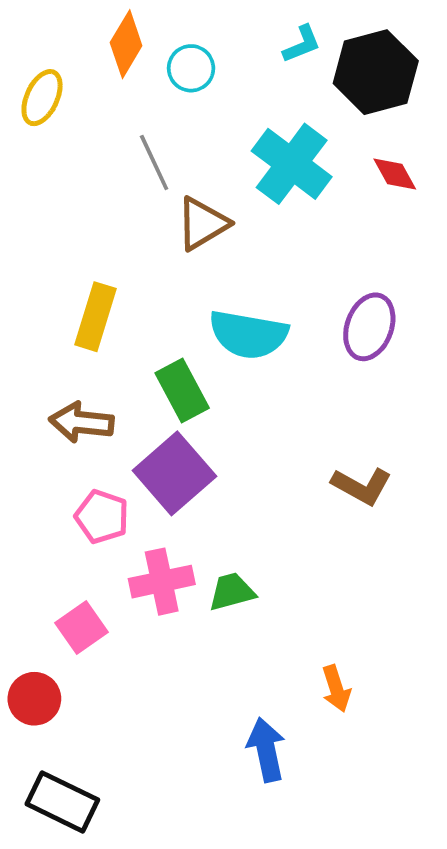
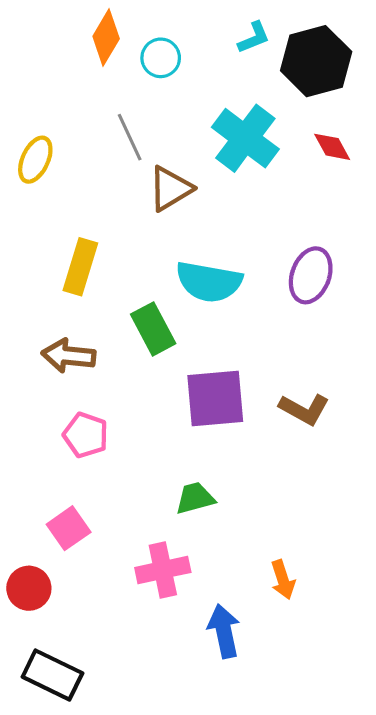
yellow ellipse: (42, 98) -> (35, 160), moved
purple square: (174, 473) -> (215, 399), moved, turned 36
pink cross: (162, 582) -> (163, 570), moved

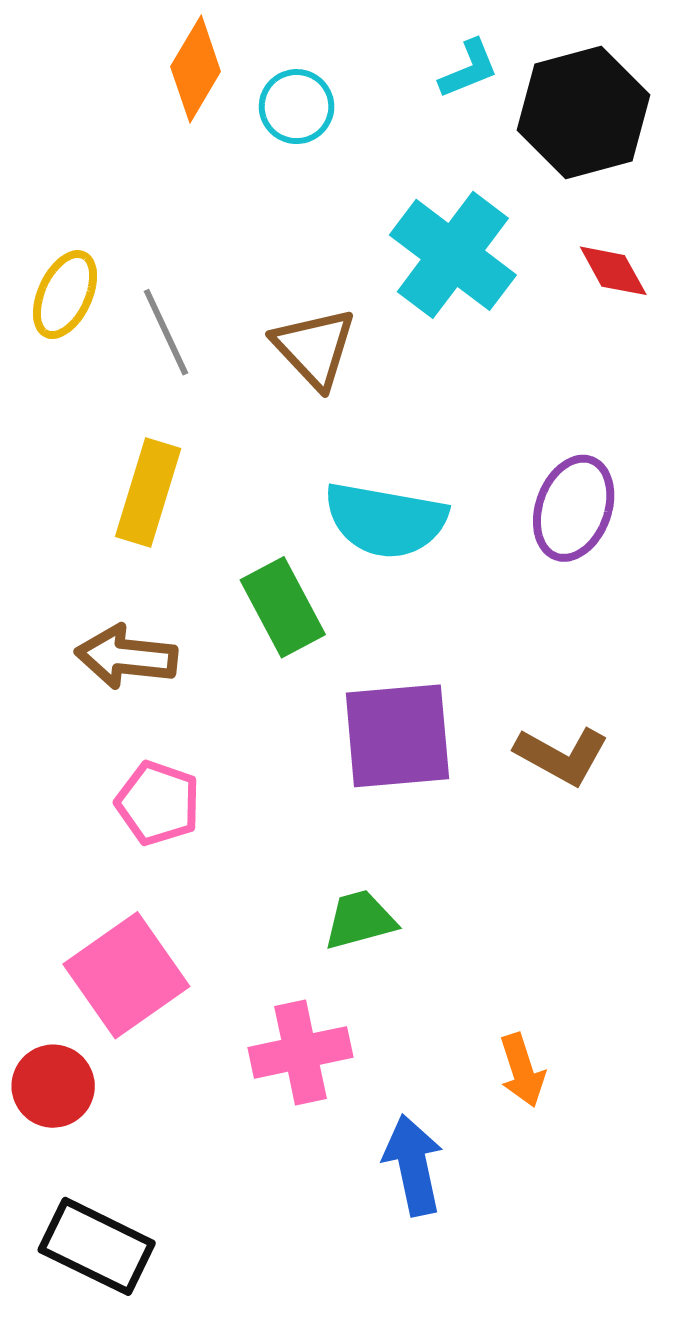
gray line: (130, 137) -> (166, 332), moved
brown triangle: (170, 189) -> (314, 348), turned -42
pink square: (69, 528) -> (126, 975), size x1.5

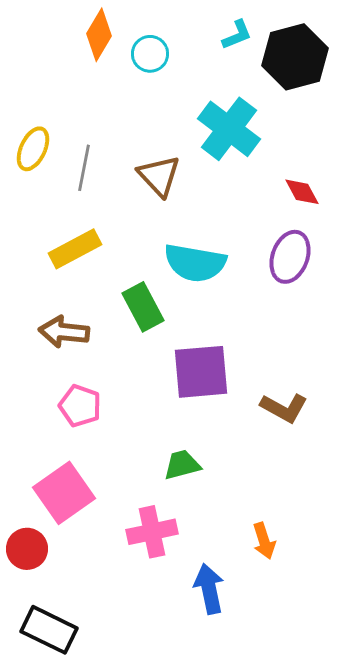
red diamond: (613, 271) -> (302, 192), moved
gray line: (166, 332) -> (84, 168), turned 36
yellow rectangle: (148, 492) -> (75, 249), turned 45
brown L-shape: (562, 756) -> (284, 408), moved

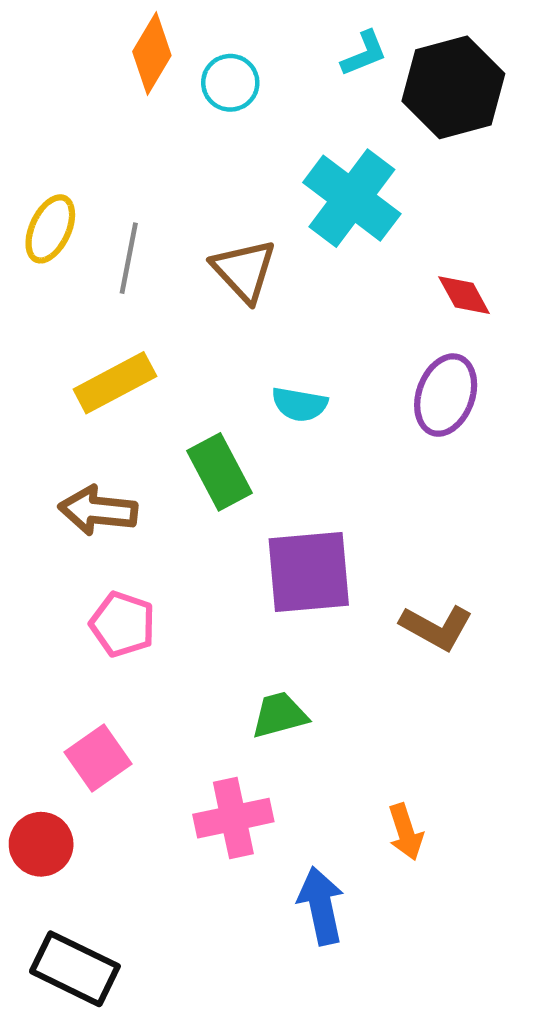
cyan semicircle: (195, 263) -> (299, 404), size x0.6
pink square: (64, 493) -> (98, 758), size x0.7

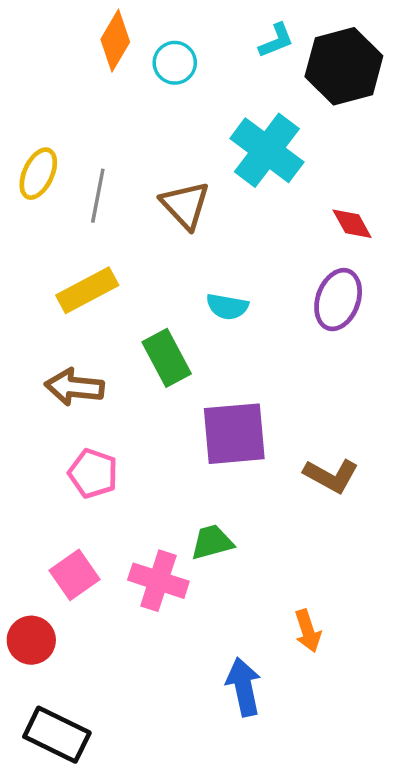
pink cross: (233, 818) -> (158, 581), moved, turned 30

